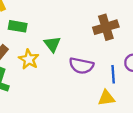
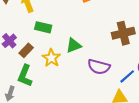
green triangle: (52, 44) -> (74, 45), turned 42
blue line: (113, 74) -> (127, 76), turned 49

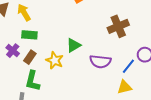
green rectangle: (43, 27) -> (29, 35), moved

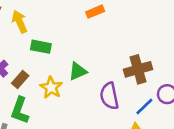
brown cross: (118, 26) -> (138, 69), moved
green rectangle: (29, 35) -> (41, 47), moved
purple semicircle: (100, 61) -> (109, 96), turned 65

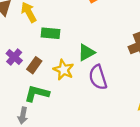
purple semicircle: (109, 96) -> (98, 77), moved
green L-shape: (20, 110) -> (37, 93), turned 90

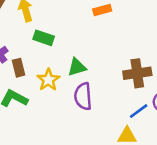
brown rectangle: (34, 65) -> (18, 68), turned -63

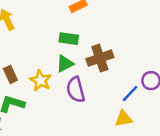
green rectangle: (44, 38) -> (69, 39), moved
brown cross: (137, 73) -> (100, 58), moved

